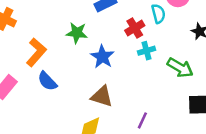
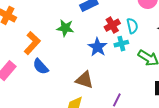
cyan semicircle: (158, 14) -> (132, 26), moved
blue star: (102, 57) -> (98, 47), moved

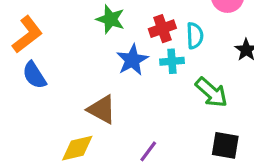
green star: (65, 28) -> (110, 19), moved

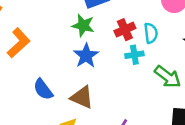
blue star: (132, 60) -> (86, 56), moved
blue semicircle: (34, 75) -> (43, 89), moved

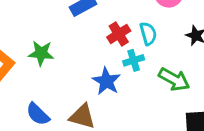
green star: (83, 25) -> (41, 53), moved
blue star: (86, 56) -> (106, 81), moved

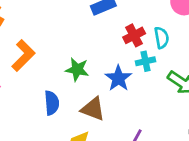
green star: (41, 53) -> (77, 69), moved
blue semicircle: (38, 114) -> (52, 103), turned -145

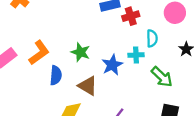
red cross: (134, 35) -> (131, 16), moved
orange L-shape: (23, 55) -> (39, 53), moved

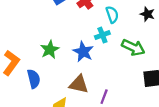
green star: (81, 52) -> (50, 50), turned -30
brown triangle: (88, 86) -> (79, 84), moved

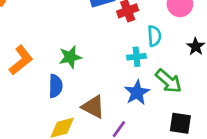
blue star: (83, 52) -> (137, 93), moved
blue semicircle: (34, 79) -> (56, 86), moved

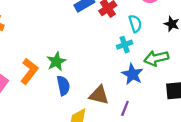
green star: (70, 57) -> (56, 61), moved
green arrow: (169, 81) -> (156, 58), turned 140

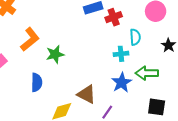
orange L-shape: (29, 71) -> (30, 39), moved
blue semicircle: (63, 86) -> (37, 82), moved

